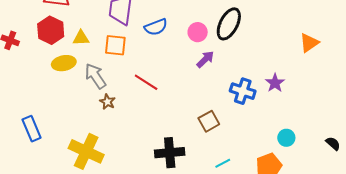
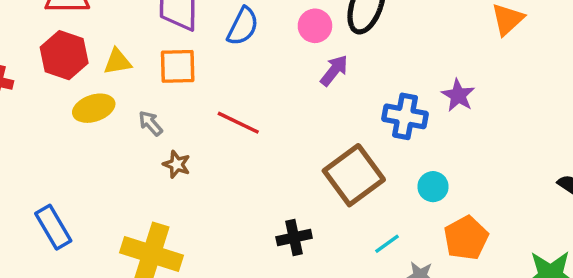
blue semicircle: (156, 27) -> (243, 26), turned -35
gray arrow: (95, 76) -> (151, 123), size x0.6
brown square: (209, 121) -> (354, 175), size x1.6
cyan circle: (286, 138) -> (433, 187), moved
black cross: (170, 153) -> (294, 237), size x0.7

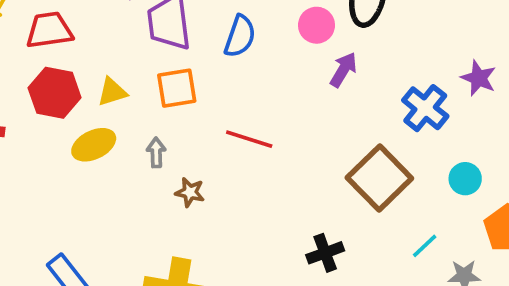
blue cross: (405, 116) -> (425, 108), turned 36
gray arrow: (151, 123) -> (156, 152), turned 48

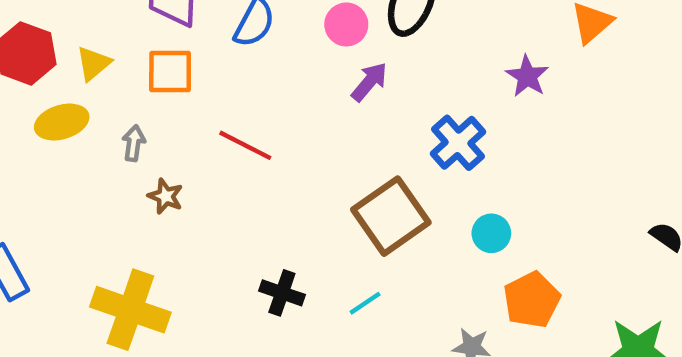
purple star: (479, 78) -> (527, 76), moved
yellow triangle: (112, 92) -> (94, 63), turned -32
cyan line: (425, 246) -> (365, 303), moved
black cross: (325, 253) -> (282, 293), moved, turned 30

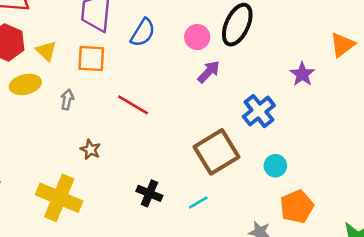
yellow triangle: (94, 63) -> (46, 51), turned -40
brown star: (165, 196) -> (90, 150), moved

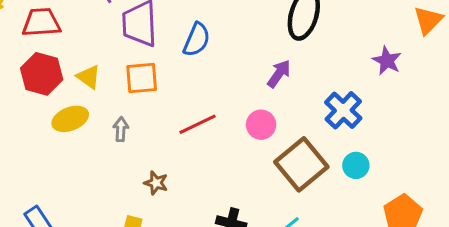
pink circle: (197, 37) -> (261, 125), moved
red line: (133, 105) -> (198, 124), turned -48
cyan circle: (275, 166) -> (356, 165), moved

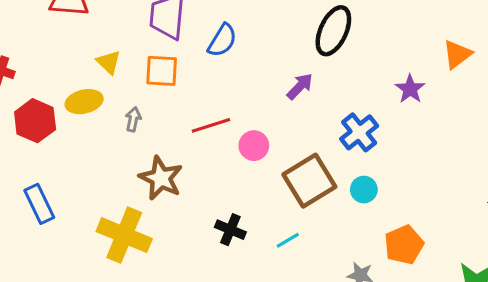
red hexagon: (42, 74) -> (35, 121), moved
pink circle: (261, 125) -> (254, 146), moved
brown star: (156, 183) -> (161, 178), size x1.8

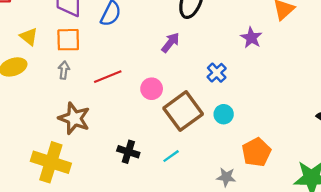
gray arrow: (133, 119) -> (64, 70), moved
blue cross: (359, 132) -> (217, 73), size x0.7
pink circle: (254, 146) -> (152, 89), moved

